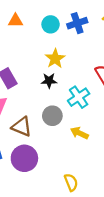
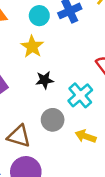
yellow star: (55, 59) -> (32, 47), moved

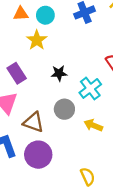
cyan circle: (39, 16) -> (45, 15), moved
yellow star: (32, 47) -> (37, 40), moved

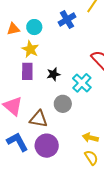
purple rectangle: (17, 73) -> (27, 71), moved, turned 42
yellow arrow: (93, 125) -> (90, 138), moved

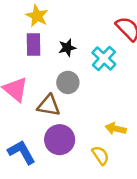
gray circle: (63, 104) -> (68, 82), moved
blue L-shape: (17, 142) -> (22, 152), moved
yellow semicircle: (91, 158) -> (100, 155), moved

